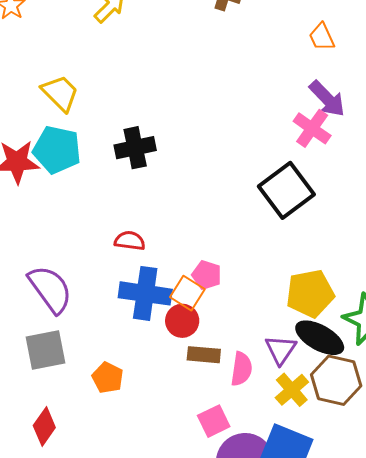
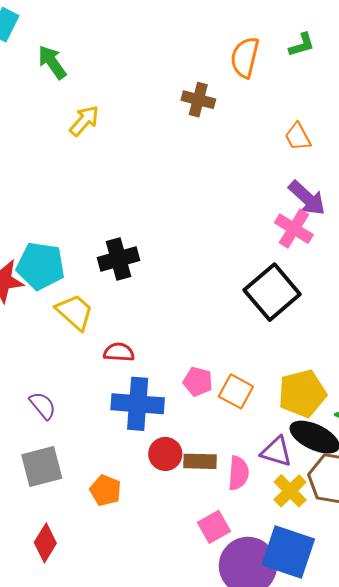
yellow trapezoid: (60, 93) -> (75, 312), moved
purple semicircle: (50, 289) -> (43, 406), size x0.6
orange square: (187, 293) -> (236, 391), moved
red circle: (182, 321) -> (165, 454), moved
purple triangle: (281, 350) -> (276, 452), turned -44

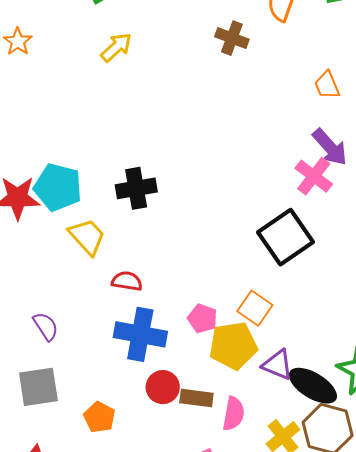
orange square: (236, 391) -> (255, 308), moved
yellow pentagon: (302, 394) -> (233, 346), moved
purple triangle: (276, 452) -> (278, 365), moved

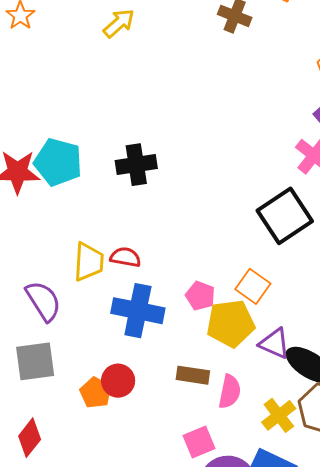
yellow trapezoid: (87, 237) -> (89, 262), moved, turned 45
purple semicircle: (46, 326) -> (43, 301), size x1.4
red circle: (163, 387) -> (118, 381), moved

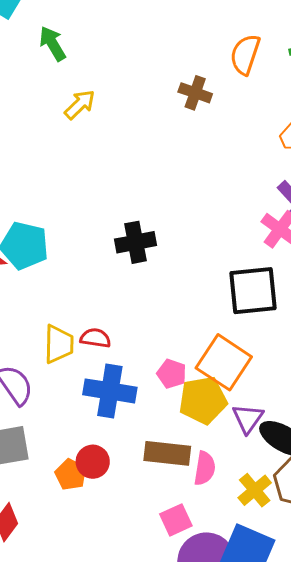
black cross: (136, 165) -> (135, 242), moved
black square: (285, 216) -> (253, 291), turned 30
orange square: (253, 286) -> (224, 362), size x1.6
purple triangle: (275, 343) -> (248, 419), turned 44
brown rectangle: (193, 375) -> (167, 453), size x1.4

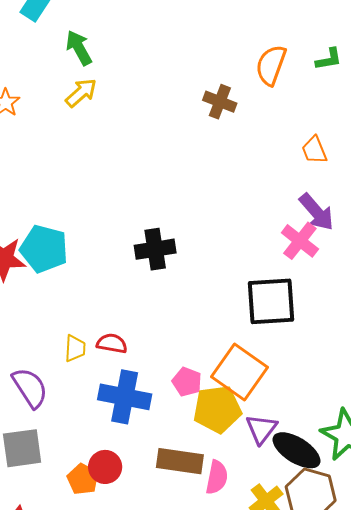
yellow arrow: (80, 104) -> (81, 93), moved
yellow trapezoid: (59, 344) -> (75, 348), size x0.7

